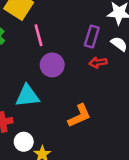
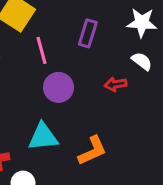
purple rectangle: (92, 36) -> (88, 33), moved
cyan triangle: (27, 96) -> (43, 137), moved

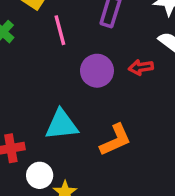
purple circle: (58, 87) -> (97, 71), moved

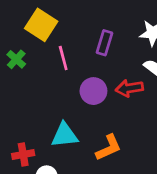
red arrow: (141, 67) -> (129, 88), size x1.4

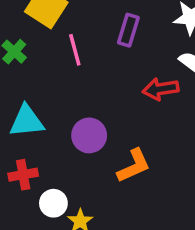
purple circle: (93, 91) -> (89, 135), moved
cyan triangle: (65, 135) -> (27, 121), moved

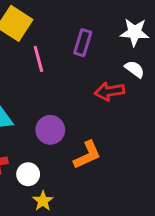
white circle: (53, 203) -> (28, 174), moved

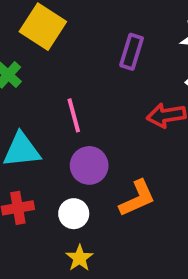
pink line: (38, 59) -> (74, 115), moved
white circle: (28, 174) -> (74, 214), moved

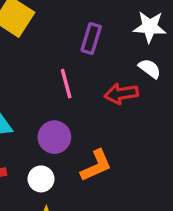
pink line: (74, 115) -> (66, 84), moved

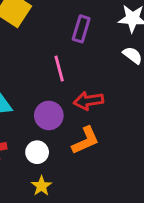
red arrow: (121, 94) -> (88, 101), moved

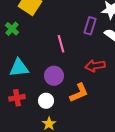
purple rectangle: (81, 29) -> (90, 26), moved
red arrow: (88, 101) -> (95, 66), moved

